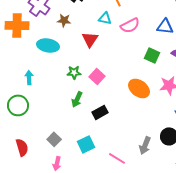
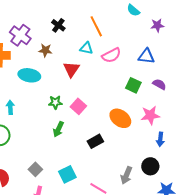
black rectangle: (100, 112) -> (95, 141), moved

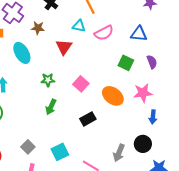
cyan ellipse: (29, 75) -> (22, 53), turned 50
purple semicircle: (159, 84) -> (152, 62), turned 40
pink square: (78, 106) -> (81, 84), moved

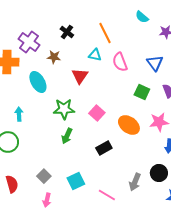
pink semicircle: (104, 33) -> (120, 62), turned 96
blue triangle: (139, 34) -> (155, 63), turned 48
green star: (48, 80) -> (64, 109), size x1.5

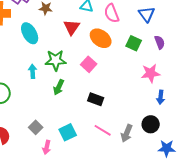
cyan arrow: (19, 114) -> (33, 71), moved
orange ellipse: (129, 125) -> (101, 38), moved
black rectangle: (104, 148) -> (96, 99), turned 49
pink line: (107, 195) -> (103, 130), moved
pink arrow: (47, 200) -> (47, 147), moved

